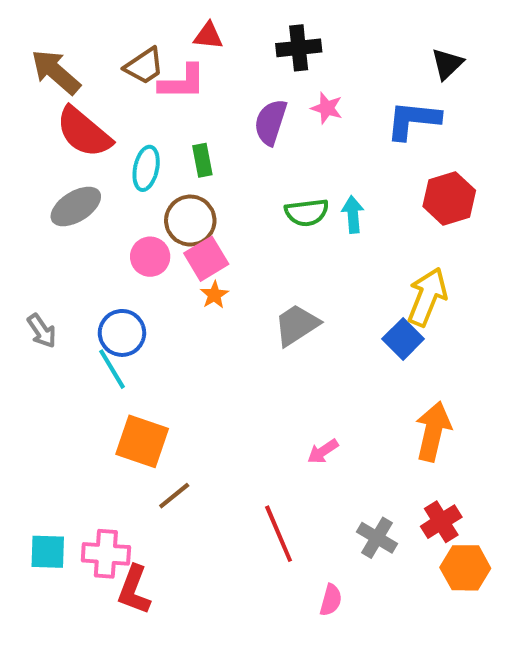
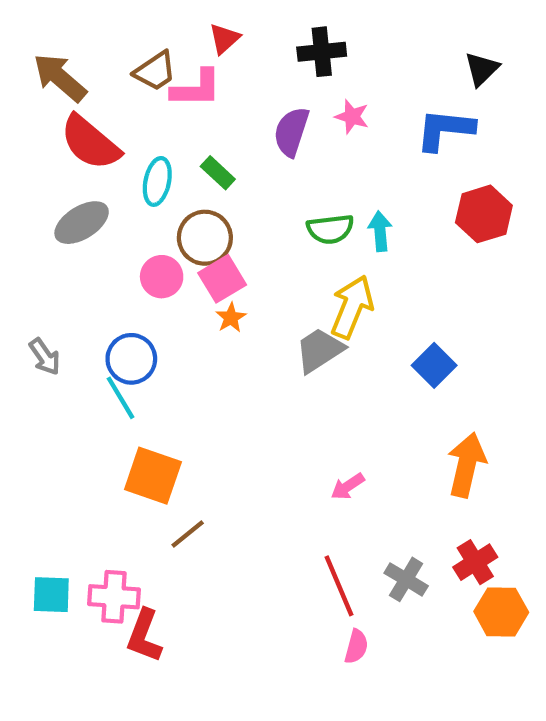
red triangle: (208, 36) -> (224, 39), turned -48
green rectangle: (202, 160) -> (218, 173), turned -36
yellow arrow: (427, 297) -> (352, 307), moved
red line: (279, 534) -> (339, 586), moved

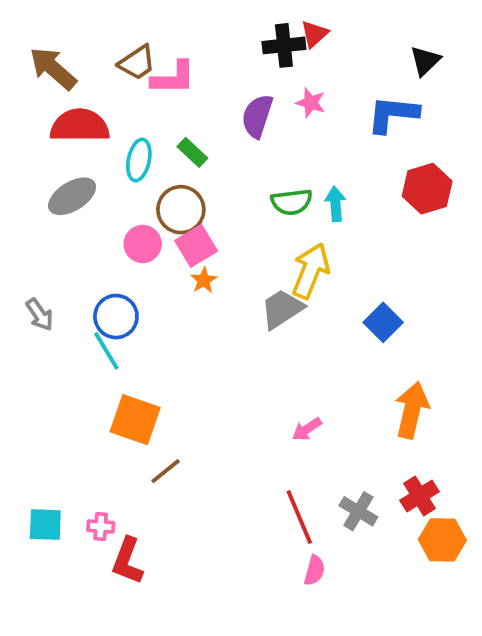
red triangle: (224, 39) -> (314, 34), moved
red semicircle: (90, 143) -> (80, 126), turned 140
pink cross: (114, 597) -> (101, 527), size x0.6

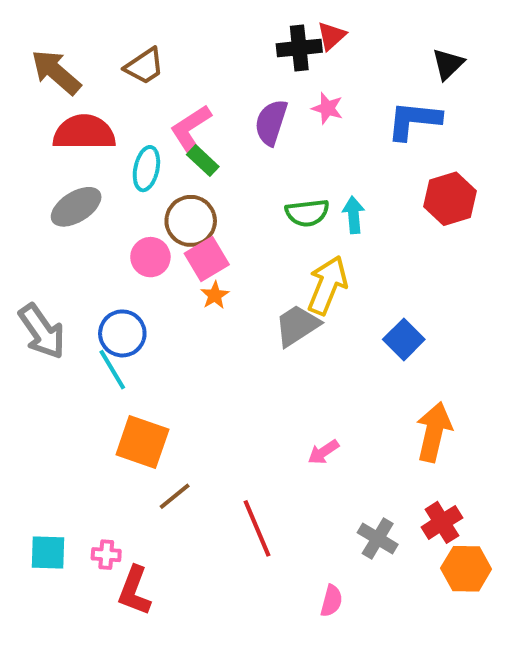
pink L-shape: (173, 78) -> (191, 128), moved, turned 147
gray arrow: (40, 315) -> (42, 331), size x1.6
red line: (299, 517) -> (257, 528), moved

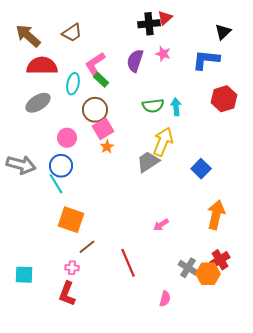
pink circle: (150, 257) -> (67, 138), moved
gray arrow: (42, 331) -> (21, 165), turned -40
pink cross: (106, 555) -> (72, 268), moved
orange hexagon: (466, 569) -> (208, 274), moved

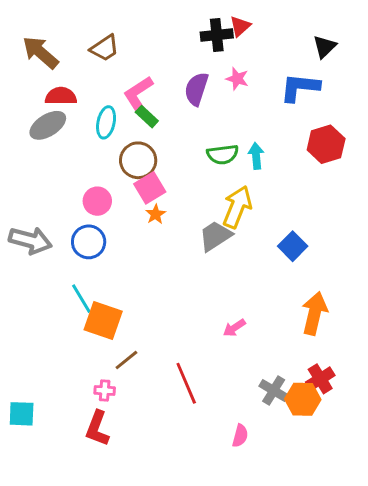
red semicircle: (42, 66) -> (61, 96), size x0.7
gray ellipse: (38, 103) -> (48, 125), moved
cyan line: (56, 184) -> (81, 299), moved
cyan square: (24, 275) -> (22, 414), moved

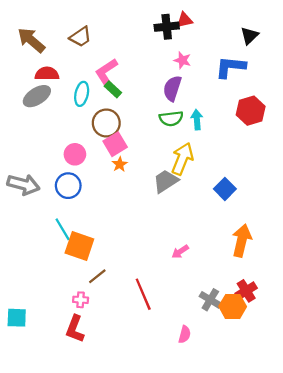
red triangle: (240, 26) -> (185, 20), turned 30
purple semicircle: (196, 89) -> (172, 88), moved

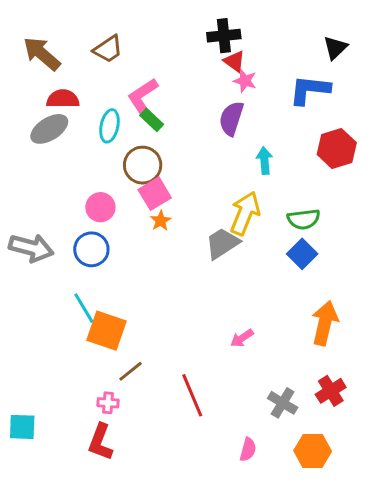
red triangle: (185, 20) -> (234, 61), moved, turned 48
green semicircle: (171, 118) -> (304, 219), moved
orange hexagon: (233, 306) -> (313, 451), moved

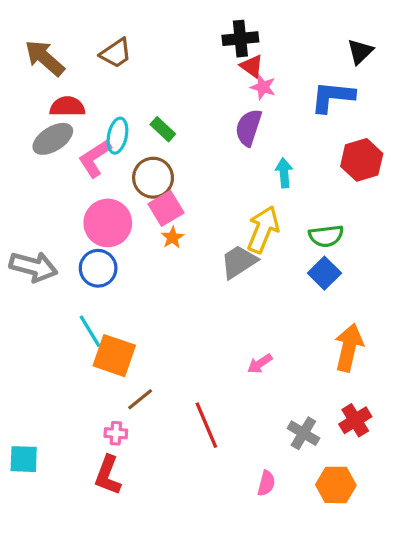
pink L-shape: (143, 96) -> (95, 158), moved
pink circle: (100, 207) -> (108, 223), size x1.5

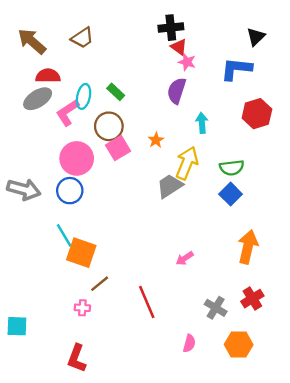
orange star: (172, 238) -> (156, 140), moved
red L-shape: (108, 475) -> (77, 358), moved

